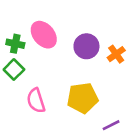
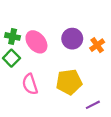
pink ellipse: (44, 35) -> (36, 42), moved

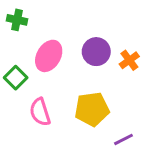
green cross: (13, 36) -> (17, 20), moved
pink ellipse: (36, 42) -> (49, 56), turned 70

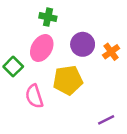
green cross: (17, 20) -> (48, 17), moved
yellow pentagon: (92, 109) -> (68, 80), moved

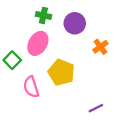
purple circle: (83, 44) -> (75, 23), moved
yellow pentagon: (68, 80) -> (61, 72), turned 30

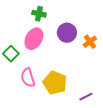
purple circle: (75, 23) -> (67, 33), moved
yellow pentagon: (61, 72) -> (55, 83), moved

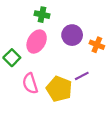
orange cross: (90, 42) -> (97, 45), turned -32
purple line: (86, 97) -> (82, 76), moved

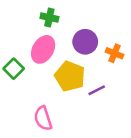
pink semicircle: (30, 83) -> (43, 118), moved
yellow pentagon: (59, 89) -> (70, 76), moved

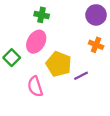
purple circle: (85, 42) -> (96, 15), moved
pink semicircle: (43, 118) -> (35, 86), moved

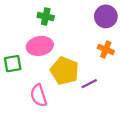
pink ellipse: (36, 42) -> (40, 46), turned 50
green square: (12, 58) -> (13, 64), turned 35

